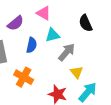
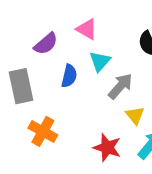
cyan triangle: (53, 35) -> (100, 61), turned -35
orange cross: (24, 77) -> (43, 131), moved

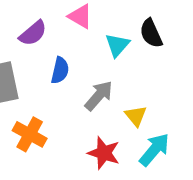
cyan triangle: (100, 61) -> (117, 45), moved
gray arrow: (120, 86) -> (99, 96), moved

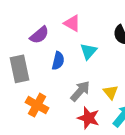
cyan triangle: (117, 45) -> (88, 51), moved
gray arrow: (99, 96) -> (80, 91), moved

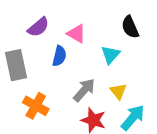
pink triangle: (72, 23) -> (76, 34), moved
cyan triangle: (88, 51) -> (110, 55), moved

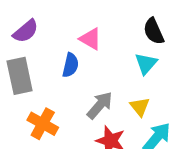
purple semicircle: (38, 27) -> (26, 31), moved
cyan triangle: (110, 55) -> (146, 64), moved

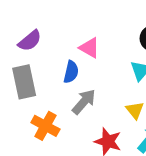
gray arrow: (100, 105) -> (84, 102), moved

